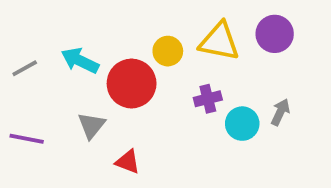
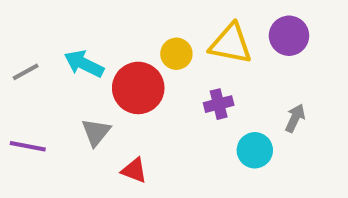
cyan circle: (242, 124) -> (255, 150), moved

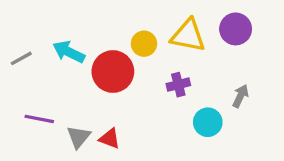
gray triangle: (96, 132) -> (79, 137), moved
purple line: (28, 146) -> (39, 119), moved

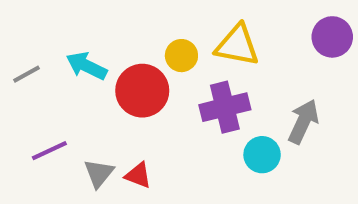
purple circle: (236, 29) -> (332, 37), moved
purple cross: (178, 85) -> (225, 107), size x1.6
gray arrow: (240, 96) -> (303, 122), size x1.5
purple line: (39, 119) -> (49, 151), turned -36

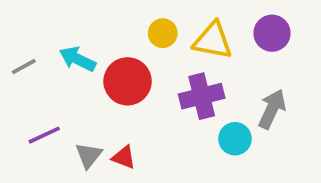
purple circle: (332, 37) -> (272, 33), moved
yellow circle: (181, 56) -> (163, 33), moved

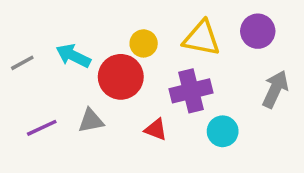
yellow circle: (163, 33) -> (144, 43), moved
gray arrow: (272, 109) -> (275, 89), moved
gray triangle: (89, 155) -> (91, 121), moved, turned 40
red triangle: (124, 157) -> (156, 130), moved

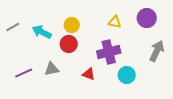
yellow triangle: (202, 38) -> (115, 22), size x0.6
yellow circle: (144, 43) -> (72, 25), moved
gray line: (22, 63) -> (13, 27), moved
red circle: (121, 77) -> (69, 44), size x0.7

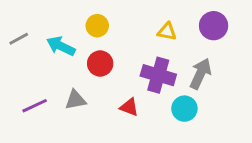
yellow circle: (72, 25) -> (97, 26), moved
gray arrow: (157, 51) -> (200, 74), moved
purple cross: (109, 52) -> (158, 75), turned 30

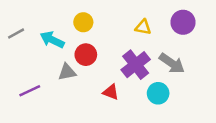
gray arrow: (200, 74) -> (172, 63), turned 100
purple cross: (158, 75) -> (136, 65), turned 36
gray triangle: (75, 100) -> (67, 72), moved

